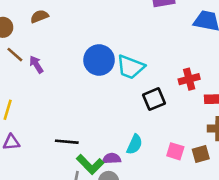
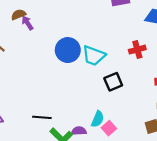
purple arrow: (36, 64) -> (27, 23), moved
red cross: (189, 79) -> (137, 50), moved
pink square: (175, 151) -> (109, 128), moved, turned 32

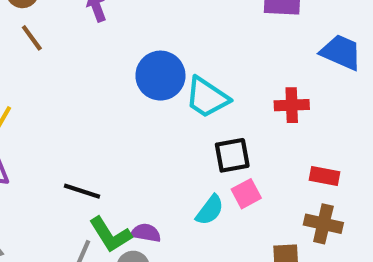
cyan semicircle: (98, 119) -> (210, 210), moved
pink square: (109, 128) -> (246, 194), moved

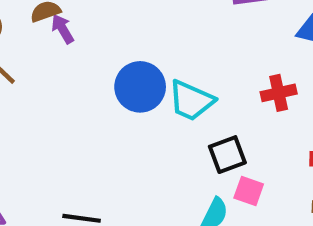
pink square: (246, 194) -> (249, 191), turned -32

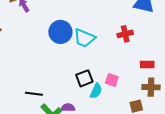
black square: (227, 155) -> (84, 78), moved

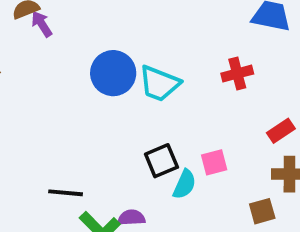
red rectangle: (147, 64) -> (281, 131), turned -32
pink square: (112, 80) -> (214, 162), turned -32

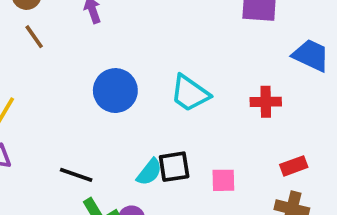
blue circle: (113, 73) -> (115, 91), moved
cyan semicircle: (184, 184) -> (149, 172), moved

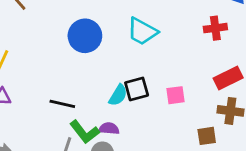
red cross: (266, 102) -> (215, 28), moved
red rectangle: (294, 166) -> (228, 78), size x1.4

